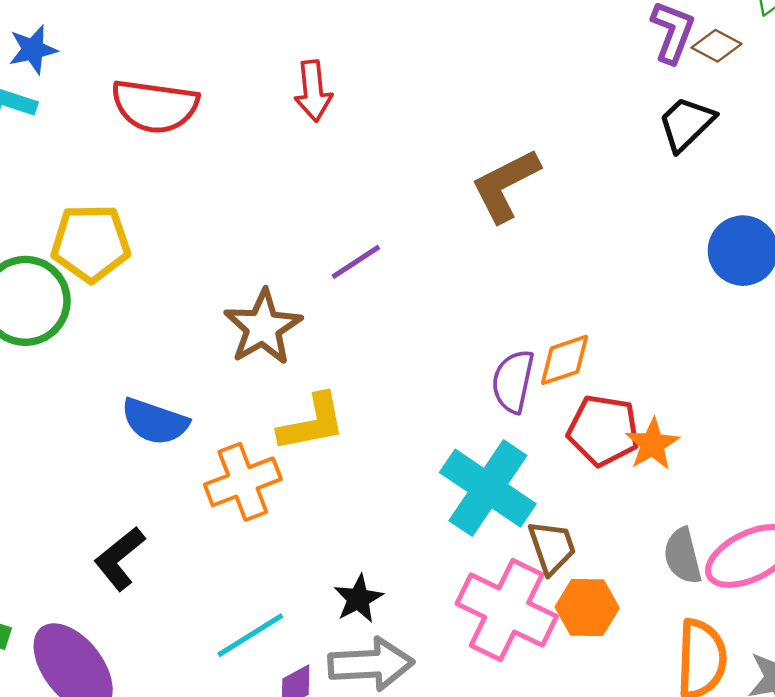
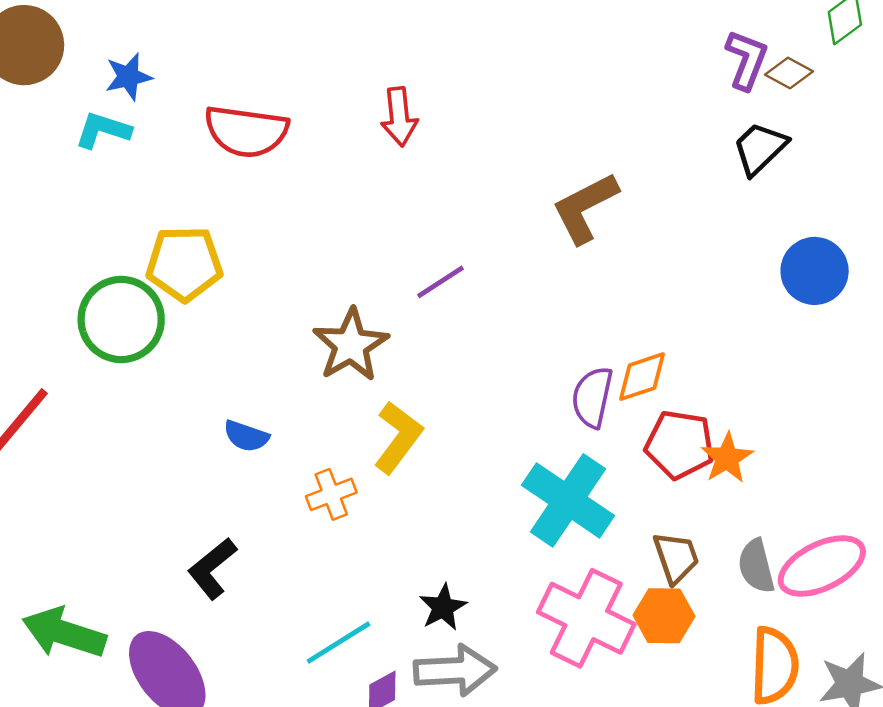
blue semicircle: (155, 422) -> (246, 436), size x0.7
yellow L-shape: (312, 423) -> (398, 437), turned -42
orange cross: (243, 482) -> (331, 494), size x0.7
brown trapezoid: (552, 547) -> (676, 558), moved

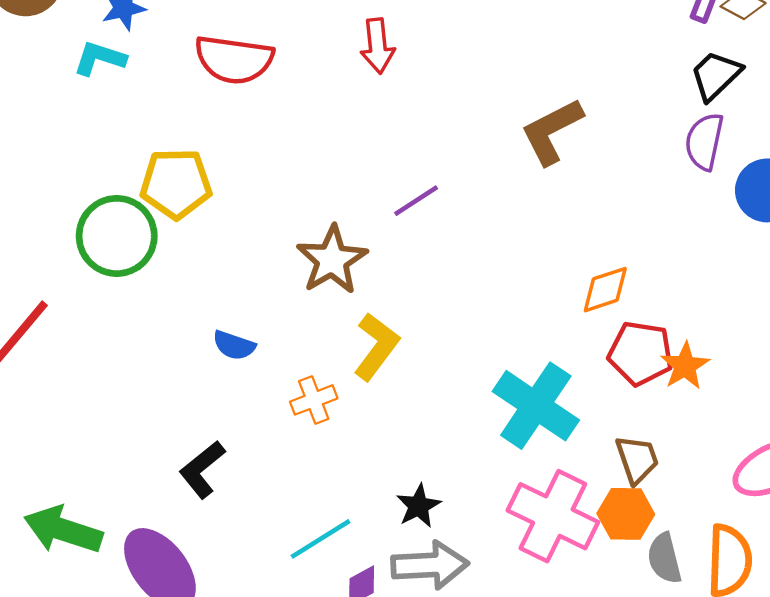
purple semicircle: (592, 397) -> (704, 141), moved
gray semicircle: (756, 566) -> (664, 558), moved

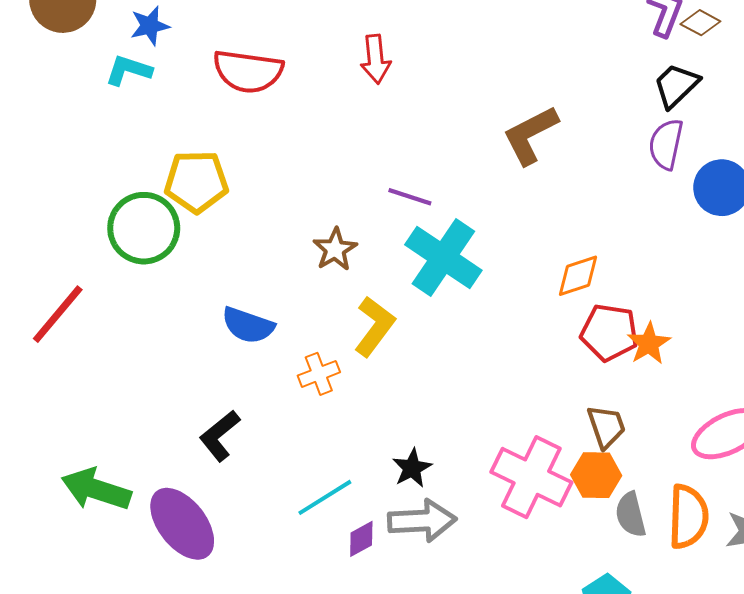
purple line: (416, 201) -> (410, 197), turned 51
brown star: (332, 260) -> (335, 249), size x0.7
blue semicircle: (234, 345) -> (248, 325), size x1.4
cyan cross: (536, 406) -> (443, 258), moved

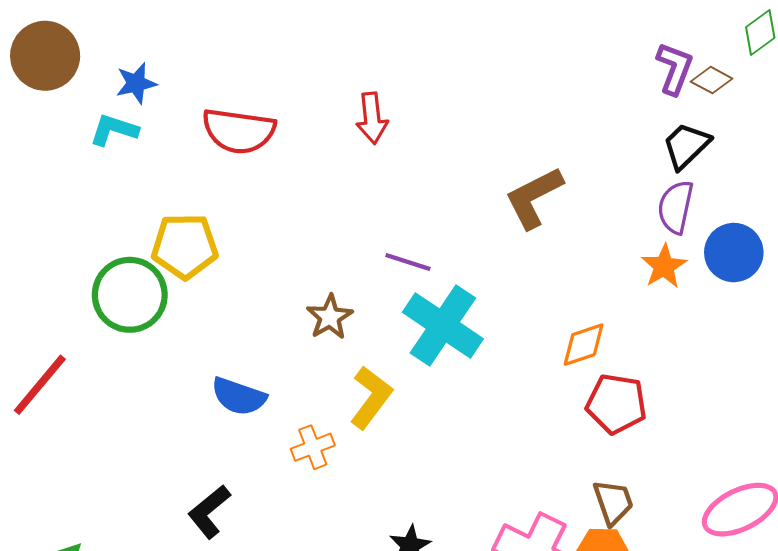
orange star: (649, 344) -> (664, 266), moved

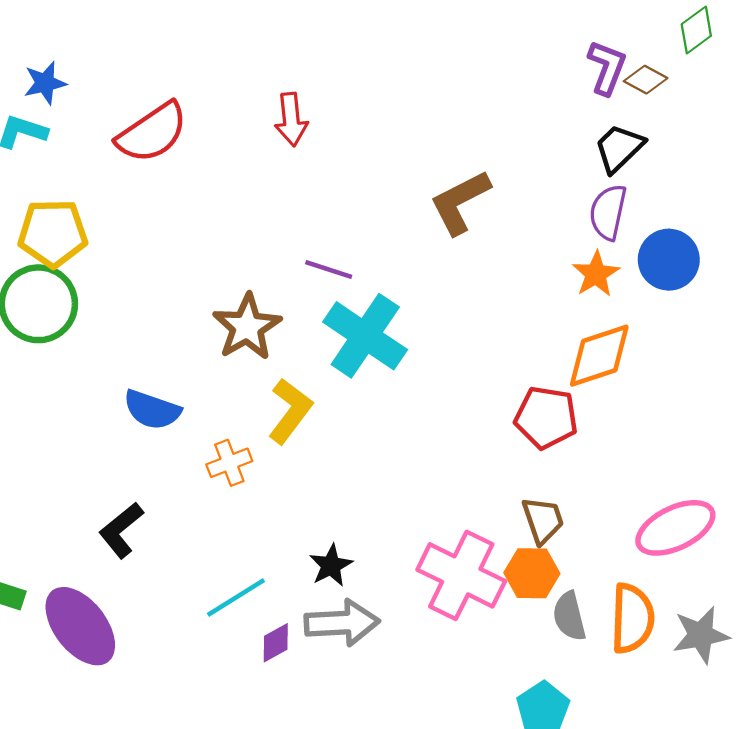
red semicircle: (239, 131) -> (152, 133), turned -42
yellow pentagon: (185, 246) -> (53, 233), moved
brown star: (330, 317) -> (247, 327), size x1.4
orange diamond: (584, 345) -> (599, 356), moved, size x1.4

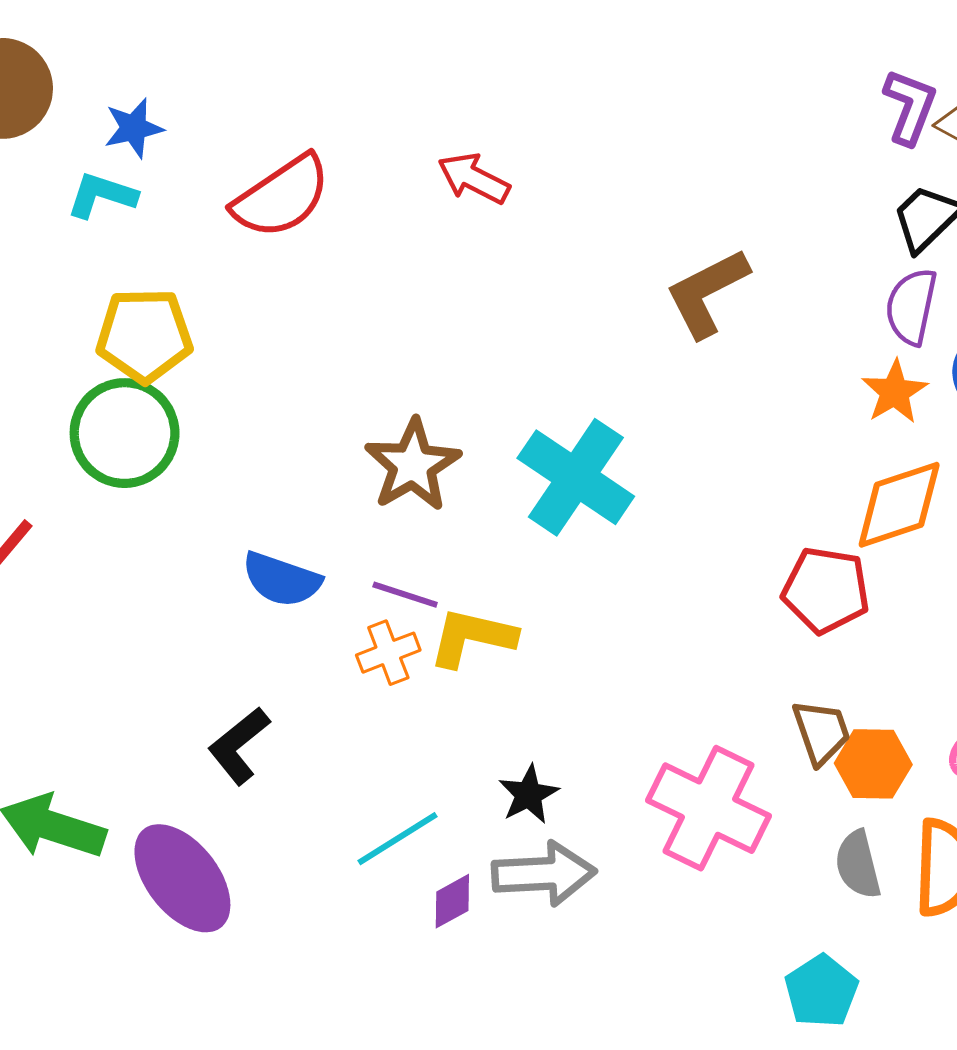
red arrow: (291, 119) -> (474, 178), turned 123
purple line: (329, 270) -> (405, 595), moved
yellow L-shape: (290, 411) -> (472, 637), moved, turned -114
orange hexagon: (532, 573) -> (873, 764), moved

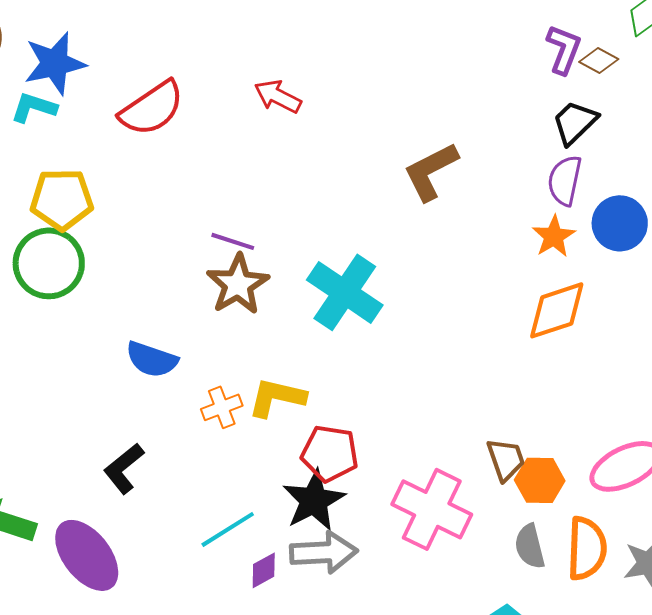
blue star: (134, 128) -> (55, 63), size x1.6
red pentagon: (826, 590) -> (330, 453), moved
purple line: (405, 595) -> (233, 241), moved
black star: (529, 794) -> (314, 500), size x1.6

